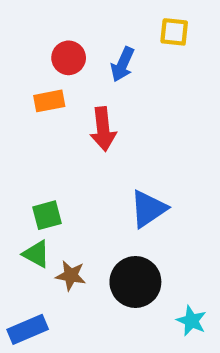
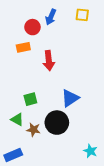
blue arrow: (122, 64) -> (51, 17), moved
green square: (47, 215) -> (30, 99), moved
black circle: (135, 282) -> (57, 123), moved

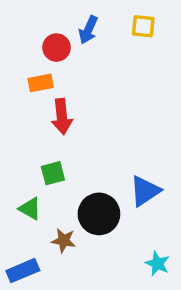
red arrow: (49, 61) -> (62, 117), moved
blue triangle: (70, 98) -> (145, 191), moved
brown star: (34, 130) -> (64, 240), moved

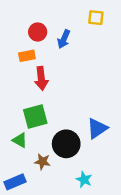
blue arrow: (88, 30) -> (64, 39), moved
green square: (53, 173) -> (35, 116), size x1.5
cyan star: (157, 264) -> (84, 180), moved

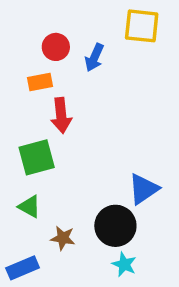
yellow square: (96, 18) -> (142, 26), size x1.5
green square: (35, 116) -> (37, 157), moved
black circle: (66, 144) -> (115, 226), moved

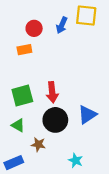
blue arrow: (94, 57) -> (62, 25), moved
red arrow: (61, 115) -> (52, 92), moved
black circle: (115, 226) -> (55, 120), moved

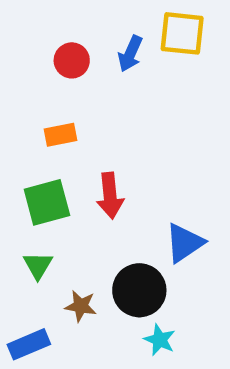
orange rectangle: (24, 50) -> (60, 135), moved
black circle: (55, 120) -> (139, 290), moved
green triangle: (18, 125) -> (38, 265), turned 32

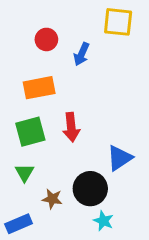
blue arrow: (130, 54) -> (82, 54), moved
orange rectangle: (60, 135) -> (39, 88), size x1.5

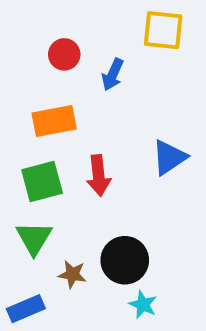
blue triangle: (120, 158) -> (169, 157), moved
green triangle: (24, 173) -> (34, 238), size x1.4

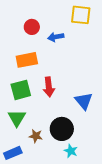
blue arrow: (113, 75) -> (56, 37), turned 56
blue triangle: (169, 157) -> (84, 101), moved, turned -36

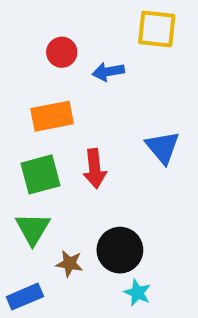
blue triangle: (84, 101) -> (163, 147), moved

